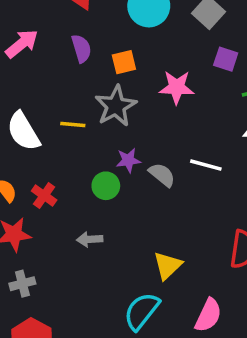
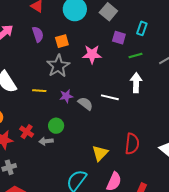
yellow line: (73, 125) -> (39, 91), moved
green circle: (106, 186) -> (56, 126), moved
red cross: (44, 196) -> (27, 132), moved
yellow triangle: (168, 266) -> (100, 153), moved

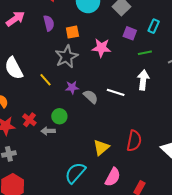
yellow line: (39, 91) -> (46, 80), turned 40

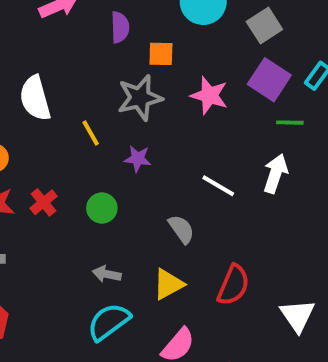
purple square: (130, 33) -> (269, 80), size x1.5
gray semicircle: (91, 97) -> (181, 229), moved
gray arrow: (48, 131) -> (107, 274), moved

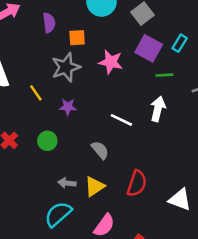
gray arrow: (107, 274) -> (67, 183), moved
white triangle: (297, 315) -> (180, 200), turned -30

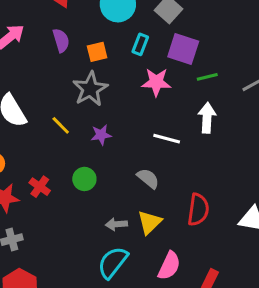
cyan rectangle: (180, 43) -> (140, 44), moved
pink star: (111, 62) -> (156, 82), moved

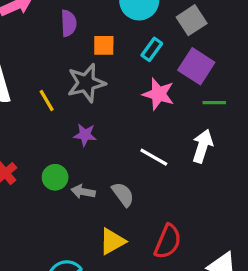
yellow line: (61, 125) -> (47, 100), moved
gray arrow: (116, 224) -> (83, 192), moved

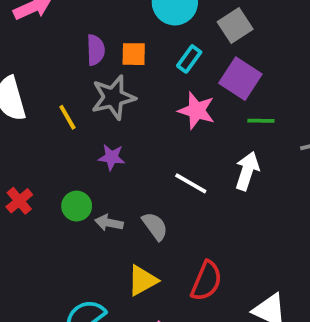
purple semicircle: (69, 23) -> (96, 50), moved

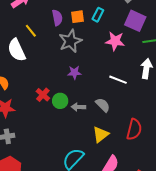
cyan rectangle: (189, 59) -> (98, 15), moved
yellow line: (67, 117) -> (31, 31), moved
red cross: (19, 201) -> (43, 95), moved

